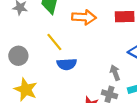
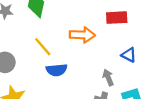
orange arrow: (84, 17) -> (82, 35), moved

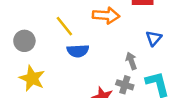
blue triangle: (129, 55) -> (154, 38), turned 42

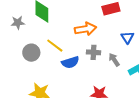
gray circle: (24, 41) -> (31, 53), moved
gray cross: (125, 85) -> (94, 52), moved

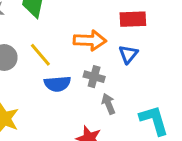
blue triangle: (127, 37) -> (128, 54), moved
gray arrow: (114, 60) -> (108, 104), moved

